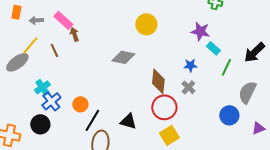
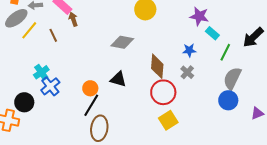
gray ellipse: (17, 62) -> (16, 18), moved
gray semicircle: (247, 92) -> (232, 78), moved
orange circle: (80, 104) -> (90, 88), moved
black triangle: (128, 121) -> (118, 79), moved
black circle: (40, 124) -> (24, 102), moved

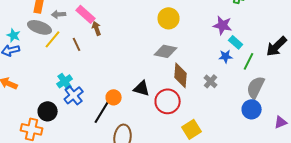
gray ellipse: (16, 18) -> (40, 27), turned 55
gray diamond: (122, 42) -> (166, 51), moved
blue star: (189, 50) -> (226, 56), moved
red circle: (163, 92) -> (168, 101), moved
black line: (91, 105) -> (102, 112), moved

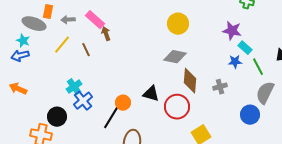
gray ellipse: (40, 27) -> (34, 24), moved
green line: (249, 61) -> (258, 67), turned -54
gray cross: (211, 81) -> (220, 87), turned 32
blue circle: (252, 109) -> (250, 115), moved

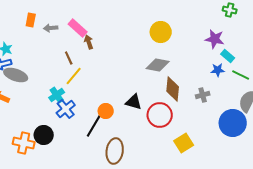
gray ellipse: (34, 24) -> (16, 75), moved
yellow line: (62, 45) -> (74, 76), moved
green line: (258, 67) -> (241, 75), turned -36
blue circle: (250, 115) -> (233, 123), size x1.4
black circle: (57, 117) -> (44, 135), moved

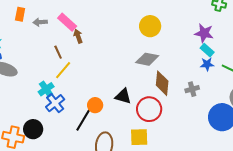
cyan rectangle: (228, 56) -> (207, 50), moved
yellow square: (184, 143) -> (139, 137), moved, turned 30

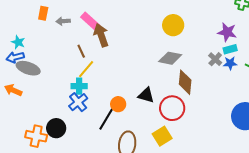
brown arrow: (78, 36) -> (101, 35), size x1.6
cyan rectangle: (207, 50) -> (230, 49), turned -56
cyan cross: (46, 89) -> (79, 86), moved, turned 35
gray cross: (192, 89) -> (215, 59), moved, turned -32
yellow square: (139, 137) -> (162, 136), turned -30

